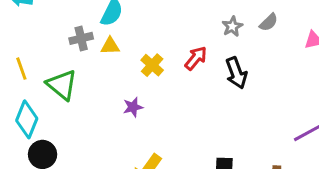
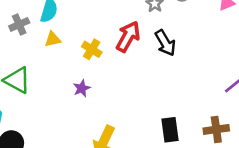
gray cross: (81, 38) -> (19, 24), moved
red arrow: (196, 58) -> (128, 37), size x1.4

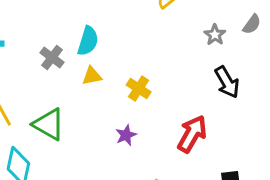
gray cross: (19, 24) -> (52, 57), turned -30
red arrow: (128, 37) -> (192, 134), moved

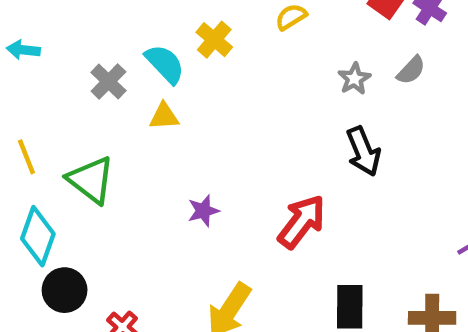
cyan semicircle: (88, 41) -> (165, 64), turned -68
yellow cross: (139, 88) -> (214, 40), moved

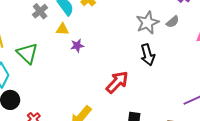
gray star: (354, 79) -> (147, 23), size x1.6
purple star: (203, 211) -> (77, 46), moved

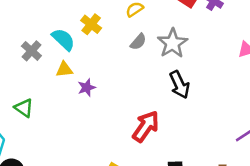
gray semicircle: (173, 22) -> (138, 42), moved
green triangle: (27, 53) -> (24, 108), size x0.7

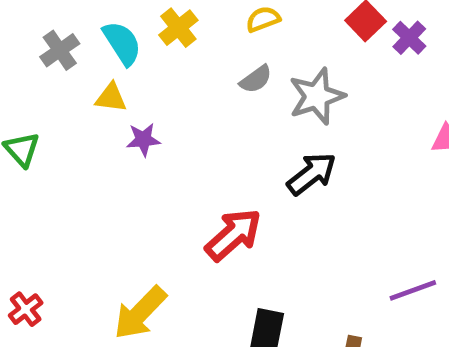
black arrow: (179, 85) -> (312, 174), turned -116

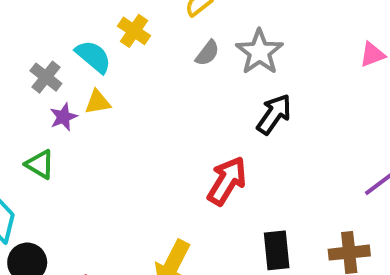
purple star: (143, 140) -> (63, 117), moved

